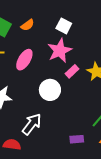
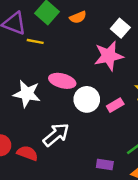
pink ellipse: (24, 60) -> (62, 81), moved, turned 60
pink rectangle: (72, 71) -> (115, 105), moved

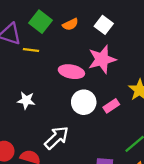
white square: (120, 28) -> (104, 25), moved
pink ellipse: (62, 81) -> (71, 72), moved
white star: (27, 94) -> (26, 100), size x0.7

